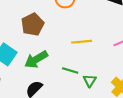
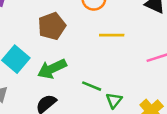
yellow line: (82, 42) -> (112, 35), moved

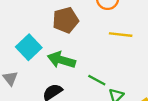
green arrow: (52, 69) -> (61, 60), turned 36

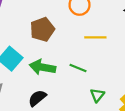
green line: (97, 80) -> (78, 68), moved

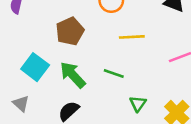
green arrow: (42, 67) -> (73, 75), turned 40

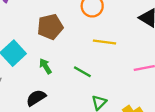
green arrow: (73, 75) -> (45, 66), size x0.6

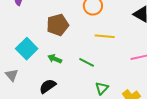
green arrow: (45, 66) -> (55, 59), turned -32

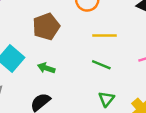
green line: (87, 62) -> (101, 65), moved

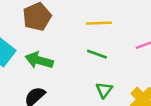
green arrow: (46, 68) -> (39, 60), size x1.5

